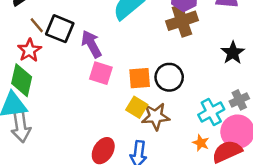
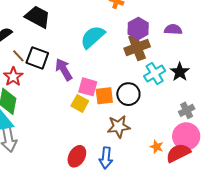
pink square: (101, 73) -> (88, 87), moved
yellow square: (137, 107) -> (80, 103), moved
cyan cross: (211, 112) -> (155, 74), moved

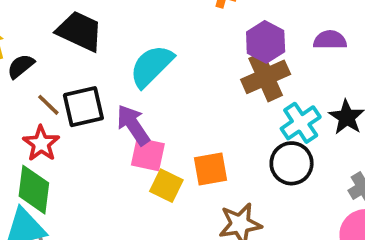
cyan semicircle: (93, 37) -> (151, 66), moved
black square: (37, 58) -> (83, 107), turned -30
pink square: (88, 87) -> (148, 154), moved
black circle: (128, 94) -> (292, 163), moved

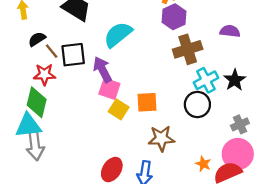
purple hexagon: (266, 42) -> (174, 17), moved
black semicircle: (21, 66) -> (37, 39), moved
red star: (41, 144) -> (44, 74), turned 30

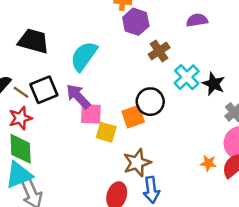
brown cross: (188, 49) -> (159, 51), size x0.7
black star: (235, 80) -> (214, 84), moved
black circle: (197, 105) -> (150, 102), moved
brown star: (161, 138) -> (137, 163), moved

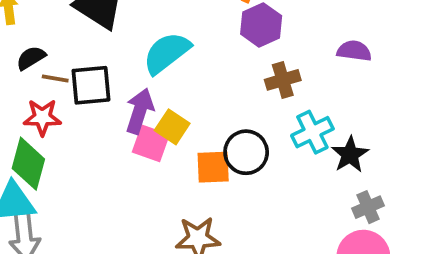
brown line: (21, 92) -> (55, 79), turned -42
purple arrow: (78, 96) -> (140, 111), turned 44
yellow square: (106, 132) -> (172, 127), moved

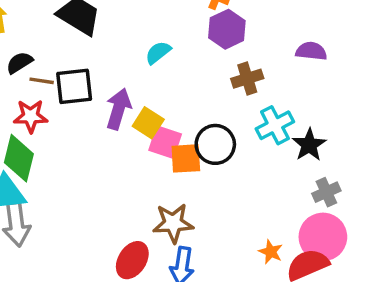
cyan semicircle: (167, 53) -> (158, 53), moved, size x0.6
pink square: (151, 143) -> (165, 142), moved

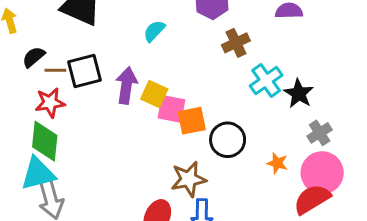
black circle: (215, 144) -> (228, 140), moved
orange star: (271, 252) -> (277, 163), moved

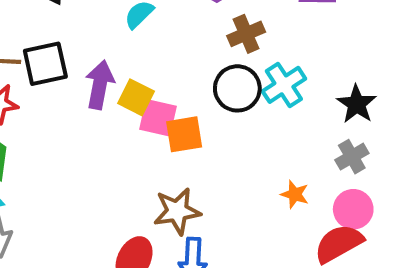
black star: (299, 93) -> (357, 104), moved
black circle: (228, 140) -> (237, 88), moved
pink circle: (322, 173) -> (353, 209), size x0.7

